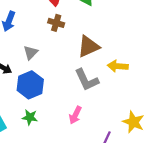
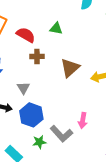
gray L-shape: (87, 80) -> (61, 134), moved
pink arrow: (75, 115) -> (83, 121), moved

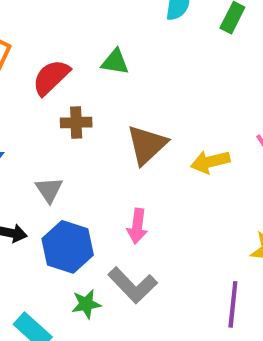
red semicircle: (26, 35) -> (51, 77), turned -72
pink arrow: (83, 121) -> (137, 226), moved

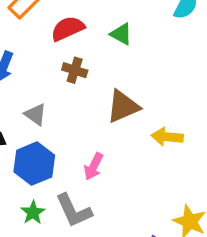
gray triangle: (49, 190) -> (35, 115), turned -40
green star: (86, 304) -> (33, 213), turned 30

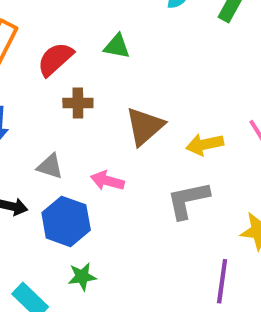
pink arrow: (93, 167) -> (107, 181), moved, turned 96
gray L-shape: (74, 211) -> (188, 200), moved, turned 120
green star: (33, 213) -> (82, 277), turned -30

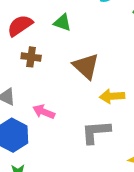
brown triangle: (145, 126) -> (86, 66), moved, turned -44

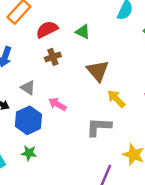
brown cross: (31, 57) -> (53, 57), turned -35
yellow arrow: (112, 96) -> (116, 99), turned 42

